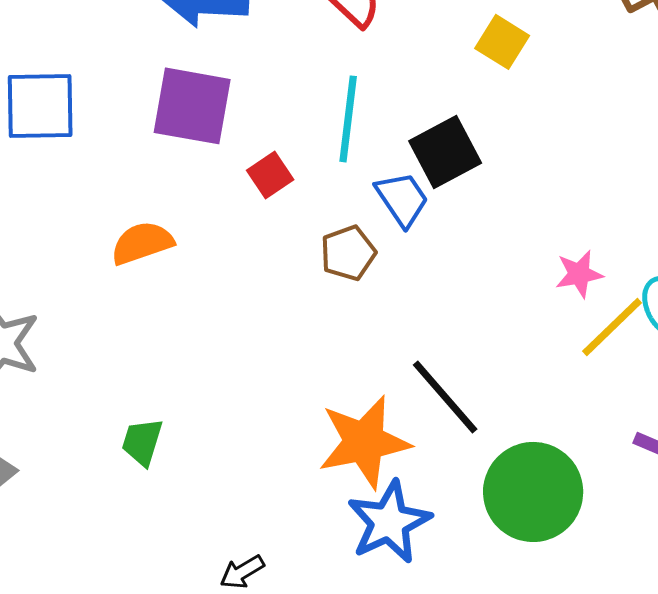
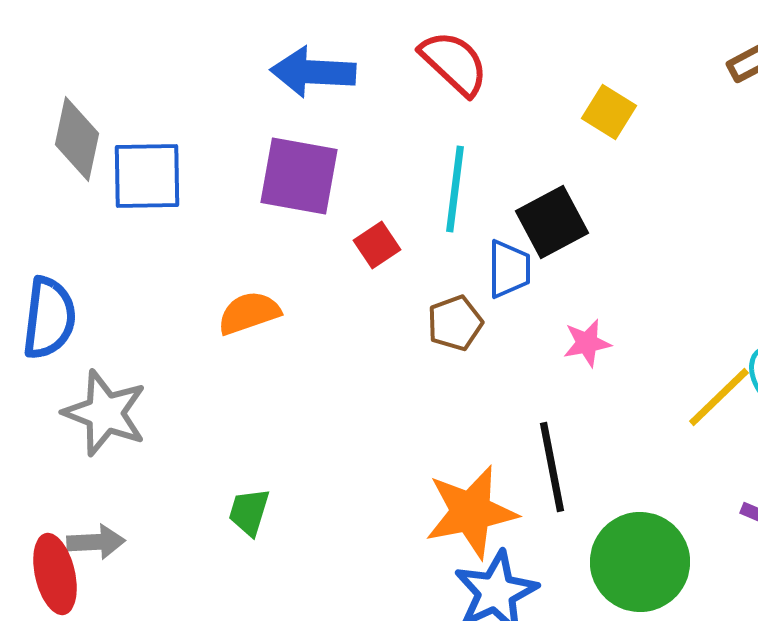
blue trapezoid: (402, 199) -> (509, 269), turned 34
pink star: (579, 274) -> (587, 343), moved
black line: (445, 397) -> (552, 467), turned 30

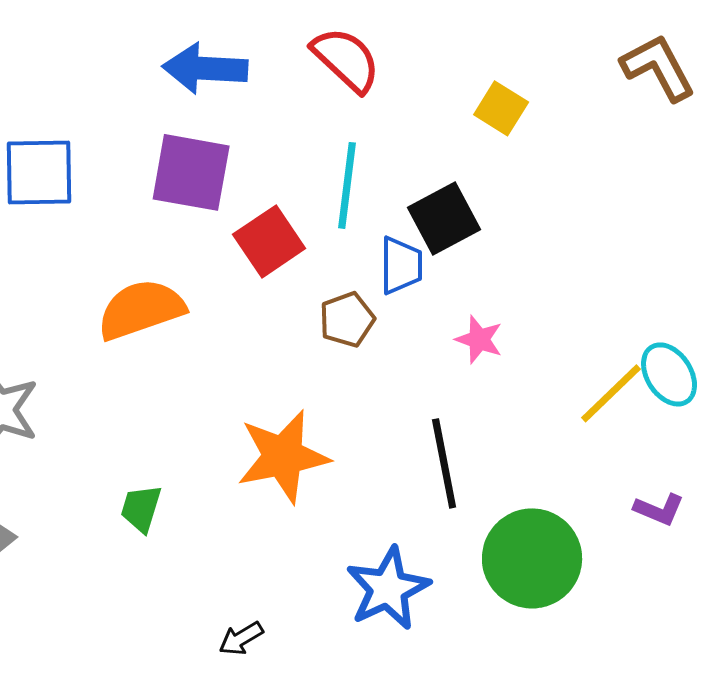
red square: (377, 245) -> (269, 241), size x1.5
orange semicircle: (249, 313) -> (141, 309), size x1.4
pink star: (587, 343) -> (479, 339), turned 30
orange star: (471, 512) -> (283, 456), moved

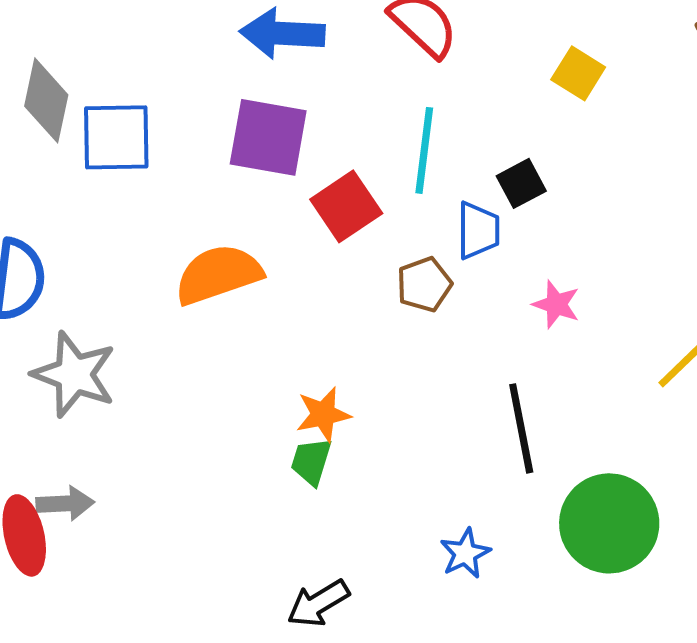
black square: (444, 218) -> (521, 183), size x0.7
orange star: (283, 456) -> (323, 414), moved, size x0.6
green trapezoid: (141, 508) -> (311, 461), moved
blue star: (388, 588) -> (465, 553), size x0.6
black arrow: (241, 638) -> (318, 603), size x1.4

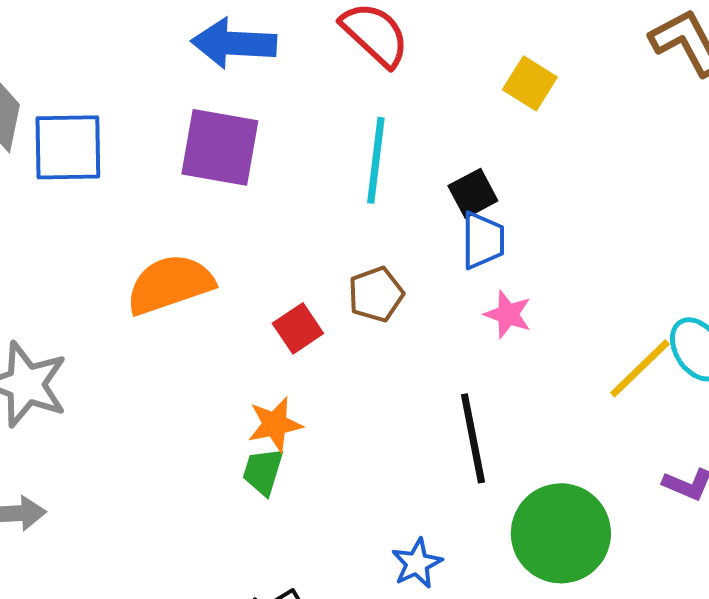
red square: (346, 206) -> (298, 328), moved, size x0.7
blue trapezoid: (478, 230) -> (483, 240), moved

